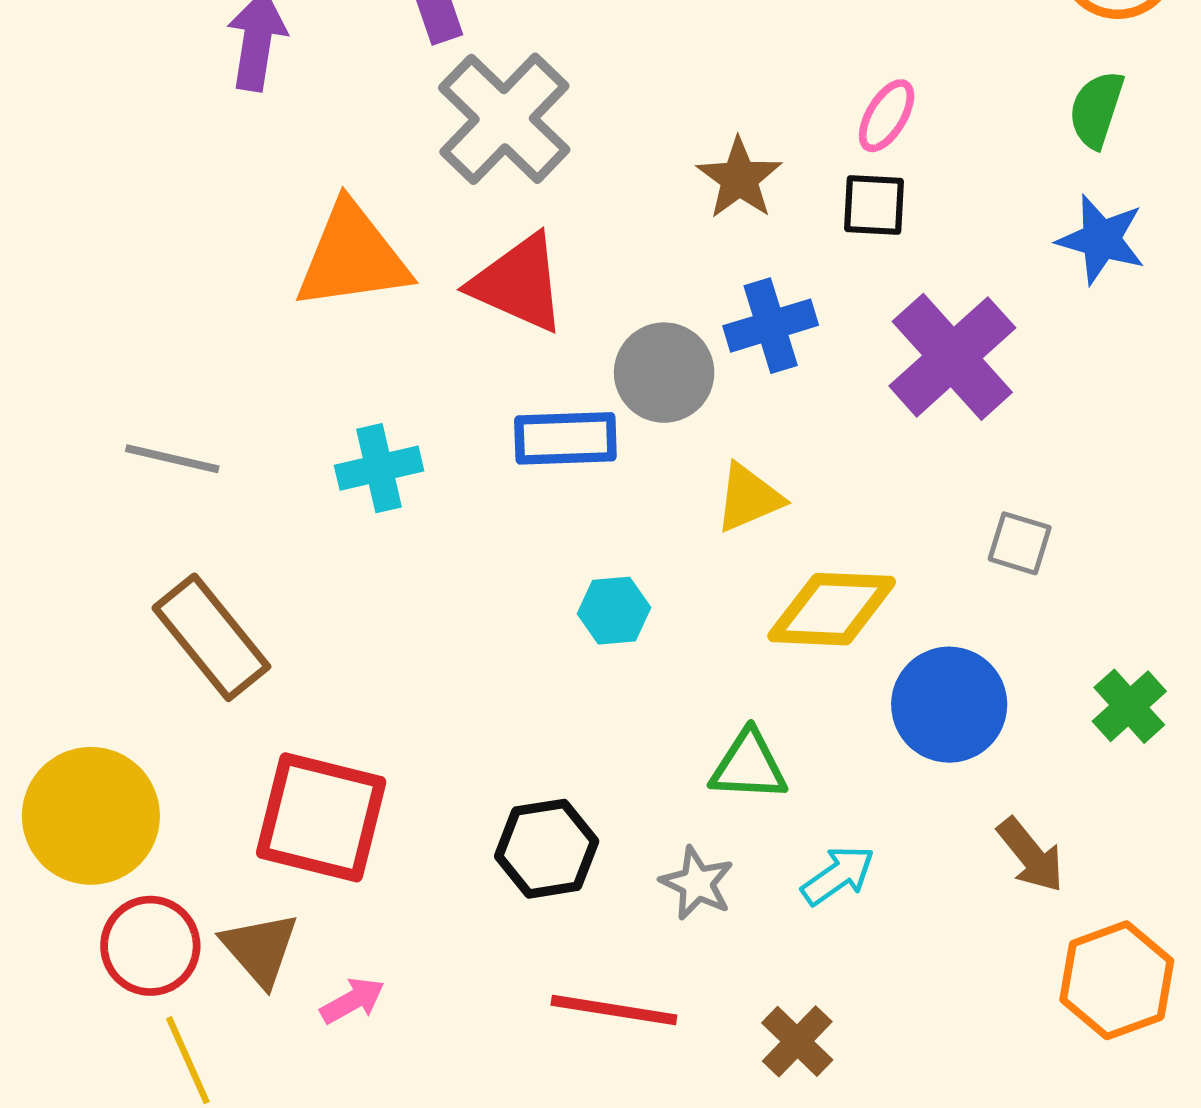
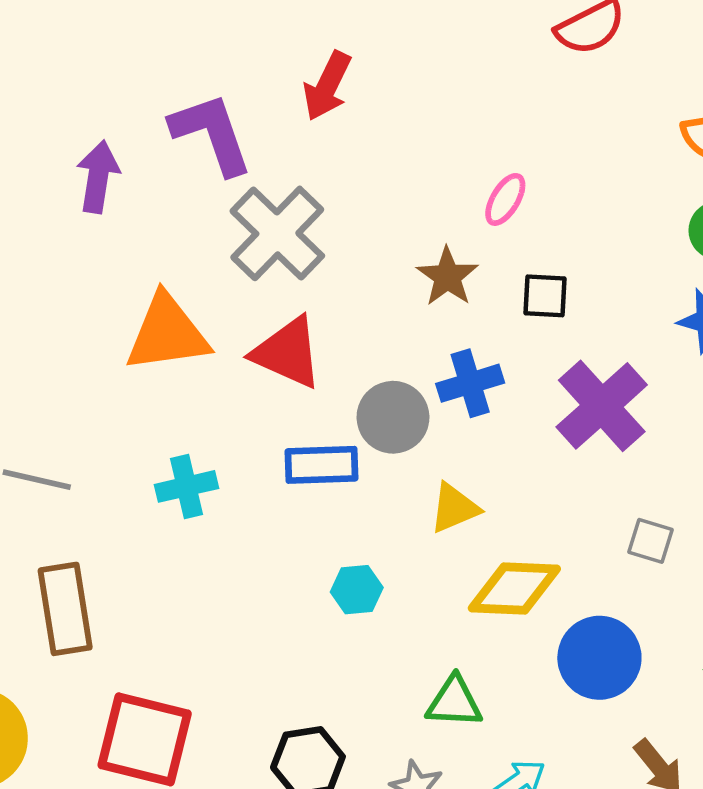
pink ellipse: (887, 116) -> (505, 199), moved
brown rectangle: (211, 637) -> (65, 609), turned 30

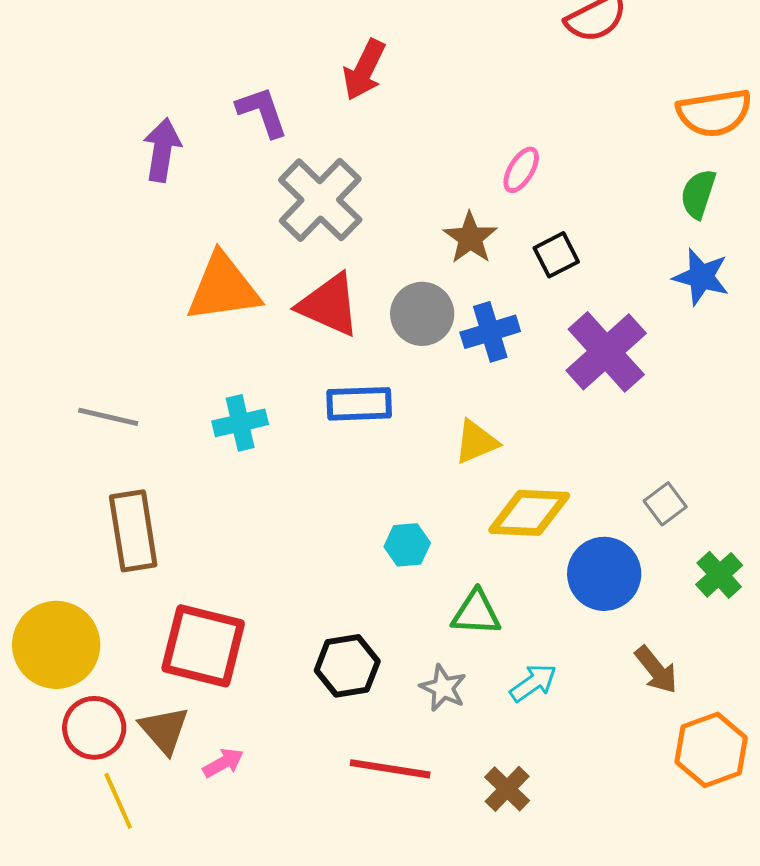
purple L-shape: (211, 134) -> (262, 112), size x0.7
black square: (545, 296) -> (556, 255), turned -30
gray circle: (393, 417) -> (422, 314), moved
gray square: (650, 541) -> (665, 504), moved, turned 36
cyan hexagon: (357, 590) -> (407, 545), moved

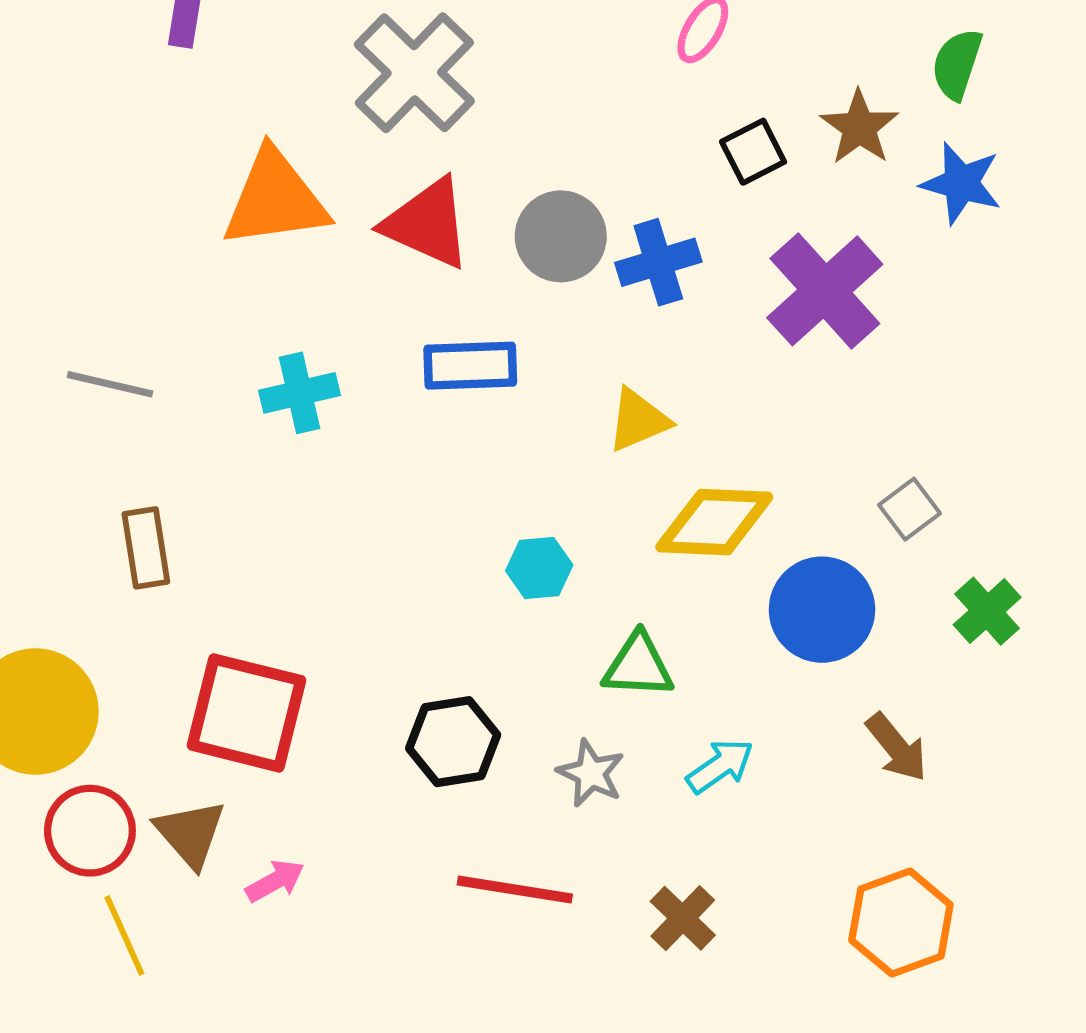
brown star: (470, 238) -> (859, 127), moved
brown rectangle: (133, 531) -> (146, 548), size x0.7
orange hexagon: (711, 750) -> (901, 923), moved

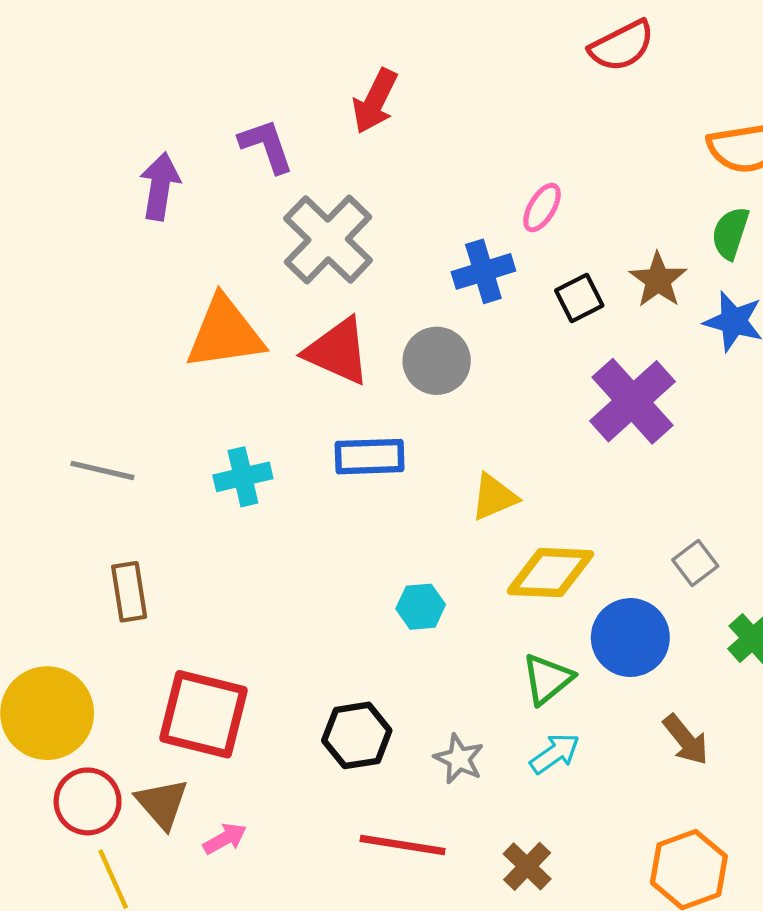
blue cross: (658, 262) -> (483, 271), moved
green triangle: (638, 666) -> (547, 679), moved, turned -42

